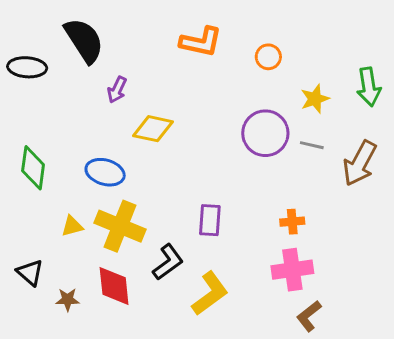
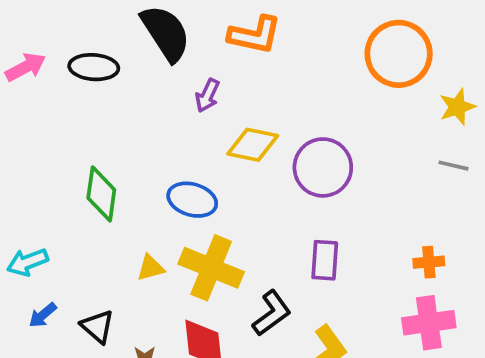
orange L-shape: (201, 42) -> (255, 35), moved
orange circle: (268, 57) -> (399, 54), size x2.0
purple circle: (265, 133) -> (323, 167), moved

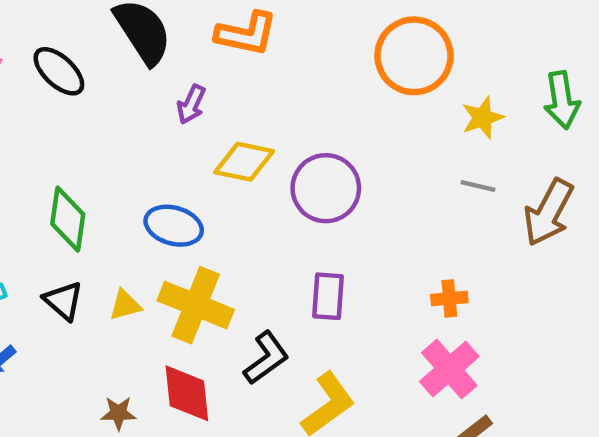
black ellipse: (94, 67) -> (59, 71), turned 39
pink cross: (429, 323) -> (449, 369), turned -33
black triangle: (98, 326) -> (63, 301), moved

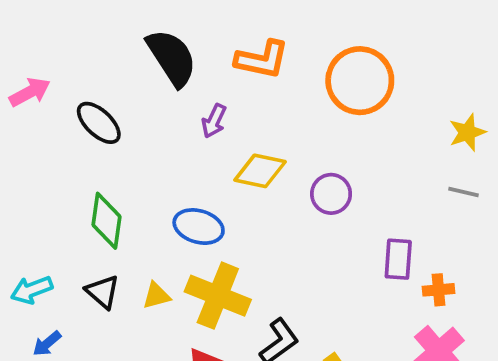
orange circle: (414, 56) -> (360, 81), moved
black ellipse: (59, 71) -> (99, 123), moved
purple circle: (326, 188) -> (331, 194), size x0.7
purple rectangle: (328, 296) -> (398, 259), moved

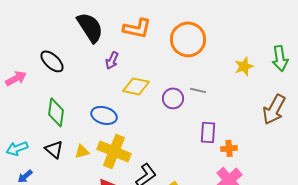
pink arrow: (30, 92) -> (16, 78), moved
gray line: (463, 192) -> (198, 90), moved

